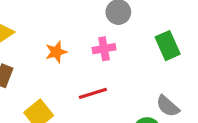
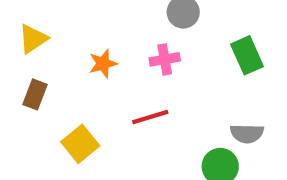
gray semicircle: (168, 106) -> (247, 134), turned -40

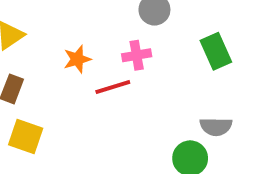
red line: (150, 117) -> (113, 87), moved
yellow square: (80, 144) -> (26, 136), moved, turned -32

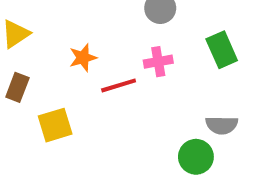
pink cross: (137, 55) -> (158, 62), moved
yellow square: (26, 136) -> (55, 125), moved, turned -36

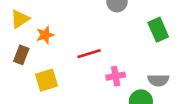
orange star: (83, 58) -> (45, 35), moved
pink cross: (158, 62) -> (116, 76), moved

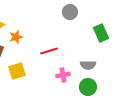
pink cross: (116, 76) -> (63, 75), moved
gray semicircle: (158, 80) -> (88, 65), moved

